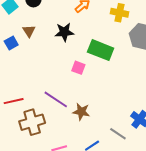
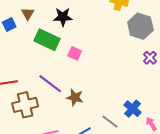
green rectangle: (101, 50) -> (47, 40), moved

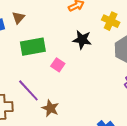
black star: (63, 17) -> (82, 40), moved
green rectangle: (47, 40) -> (33, 47), turned -45

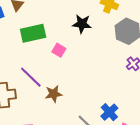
brown star: (50, 108) -> (54, 94), turned -30

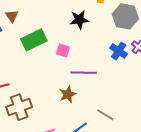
purple line: (31, 77) -> (84, 73), moved, turned -30
blue cross: (109, 112) -> (119, 51), moved

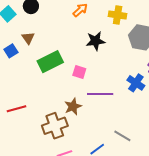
blue cross: (119, 51) -> (136, 83), moved
brown star: (68, 94) -> (73, 107), moved
brown cross: (19, 107) -> (55, 126), moved

